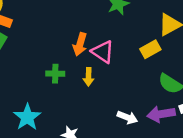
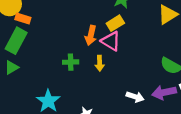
yellow rectangle: (150, 49) -> (115, 23), moved

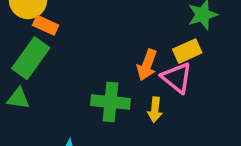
green cross: (71, 62) -> (111, 102), size x1.5
green triangle: (12, 67) -> (18, 98), turned 32

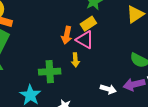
green cross: (111, 102) -> (50, 72), moved

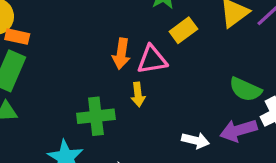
yellow rectangle: (88, 24) -> (183, 30), moved
pink triangle: (85, 40) -> (152, 60), turned -36

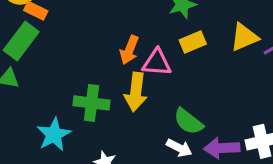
green semicircle: (245, 89) -> (188, 122), moved
yellow arrow: (138, 94) -> (136, 92), size x1.6

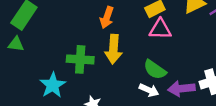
pink triangle: (157, 63) -> (160, 29), moved

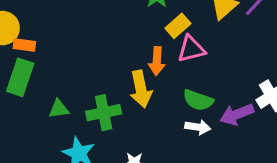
orange arrow: (107, 18) -> (157, 61), moved
green triangle: (16, 44) -> (59, 109), moved

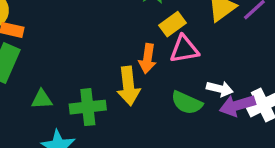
purple arrow: (237, 114) -> (237, 105), moved
white arrow: (198, 127) -> (220, 89), moved

